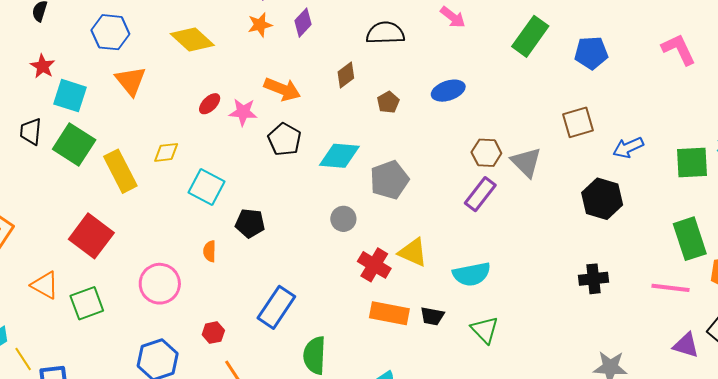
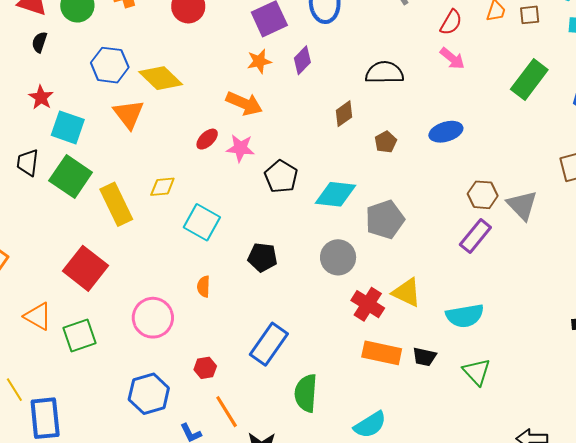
yellow diamond: (192, 40) -> (161, 78), moved
orange arrow: (282, 89) -> (244, 103), moved
gray circle: (343, 219) -> (338, 257), size x1.4
black pentagon: (250, 223) -> (262, 257), moved

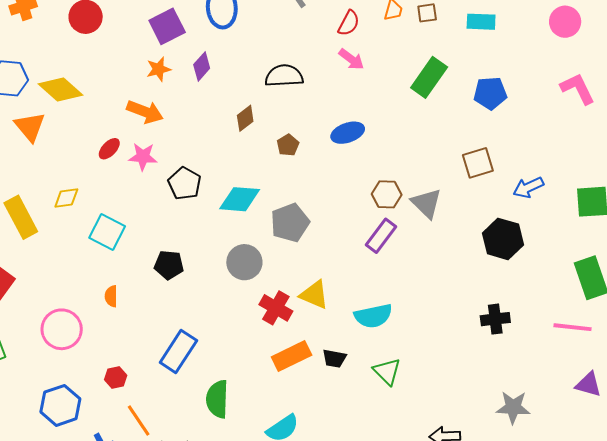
orange rectangle: (382, 353) -> (292, 356), turned -36

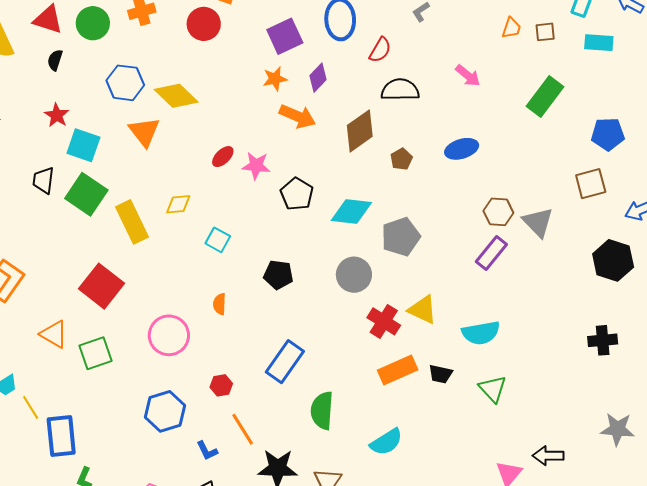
red semicircle: (349, 23) -> (380, 50), moved
blue pentagon: (490, 93) -> (608, 134), moved
orange arrow: (145, 112) -> (298, 116), moved
brown diamond: (245, 118) -> (360, 131), size x1.6
cyan square: (107, 232) -> (218, 240), size x0.7

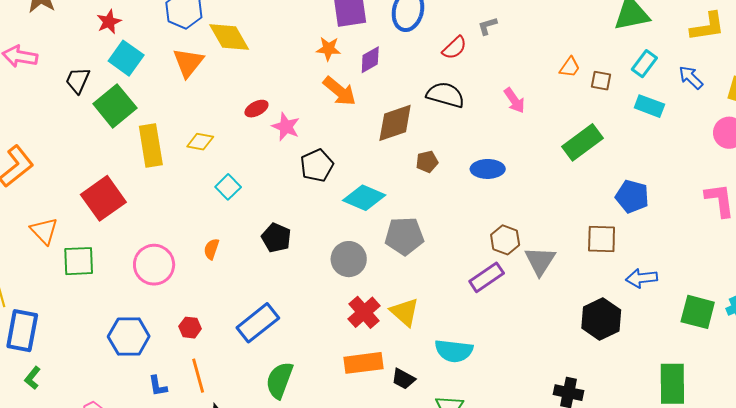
red semicircle: (380, 50) -> (454, 48), moved

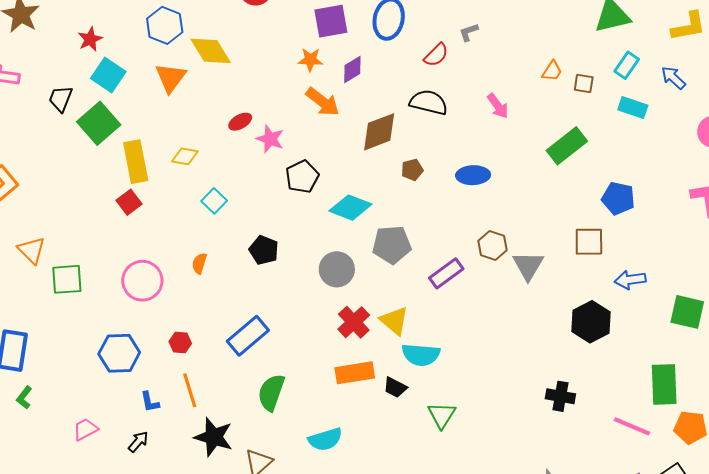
red square: (103, 198) -> (129, 202), moved, size x0.6
purple rectangle: (487, 277) -> (446, 273), moved
cyan semicircle: (454, 351) -> (421, 355), moved

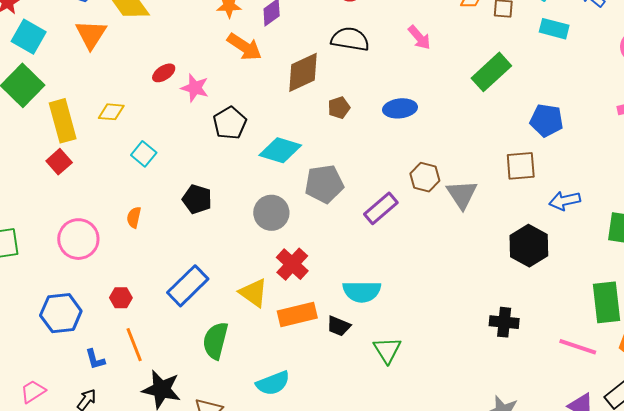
yellow triangle: (394, 321) -> (253, 293), moved

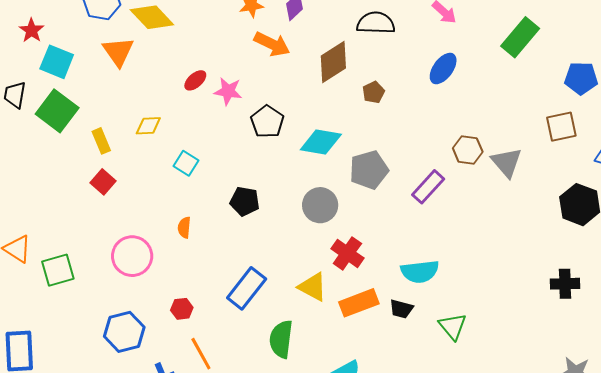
blue ellipse: (400, 108) -> (443, 69), moved, turned -40
yellow rectangle: (63, 121) -> (101, 141), size x0.6

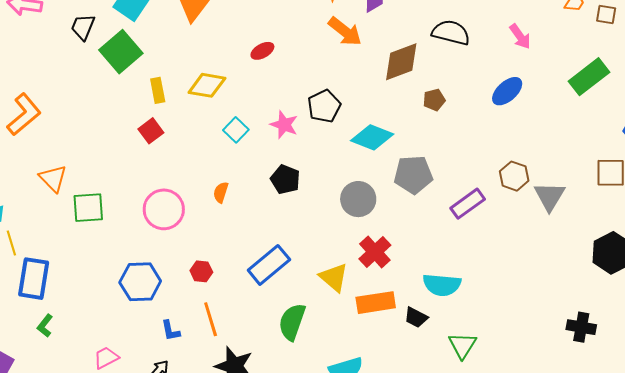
pink star: (228, 91) -> (284, 125), moved
yellow diamond: (148, 126) -> (207, 85), size x1.4

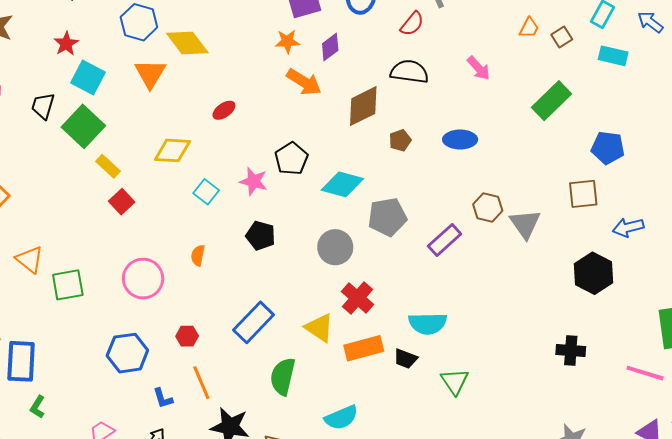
brown square: (606, 14) -> (562, 37), turned -35
yellow rectangle: (158, 90) -> (108, 166), moved, turned -30
blue ellipse: (507, 91) -> (460, 140), moved, turned 48

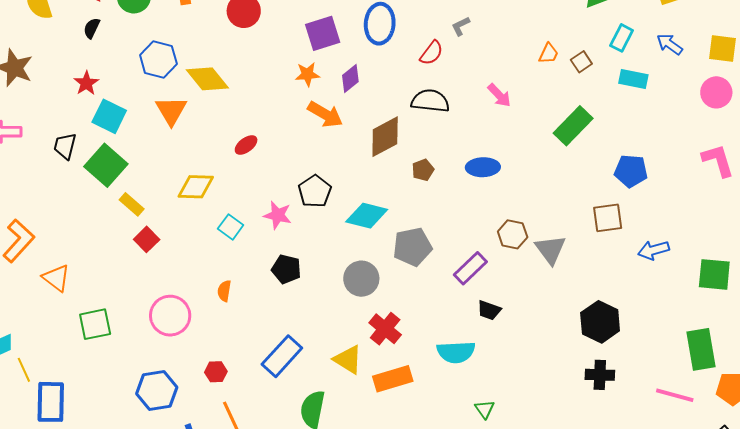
orange triangle: (30, 260) -> (56, 278), moved
black hexagon: (594, 273) -> (600, 322), moved
black trapezoid: (405, 359) -> (489, 310), moved
green triangle: (455, 381) -> (485, 409), size x0.7

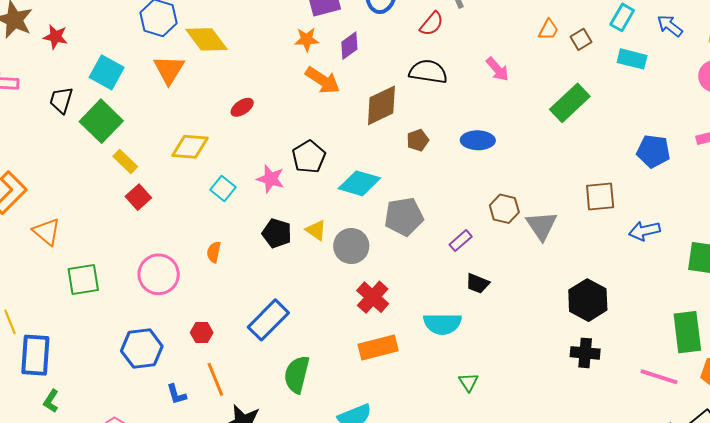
red star: (86, 83) -> (55, 37), moved, turned -30
blue pentagon: (631, 171) -> (653, 151), moved
purple rectangle: (470, 268) -> (461, 241), size x0.7
yellow triangle: (348, 360) -> (316, 230), moved, size x0.7

